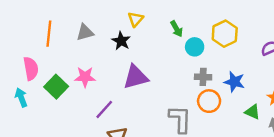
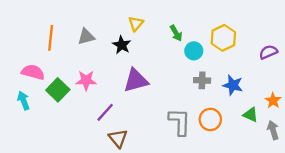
pink semicircle: (31, 69) -> (33, 72), turned -65
orange circle: (209, 101) -> (210, 119), moved

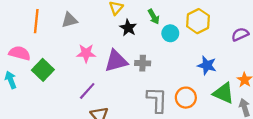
black star: (122, 45) -> (128, 28), moved
pink star: (86, 80) -> (86, 53), moved
gray cross: (202, 80) -> (143, 63), moved
green triangle: (251, 115) -> (223, 93), size x1.5

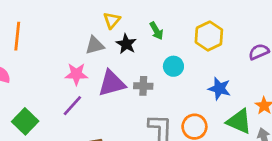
gray triangle: (69, 20) -> (95, 45), moved
cyan circle: (170, 33) -> (173, 66), moved
green square: (43, 70) -> (25, 121), moved
purple line: (87, 91) -> (72, 106), moved

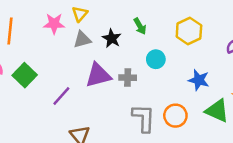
yellow triangle: (112, 20) -> (80, 14), moved
pink star: (76, 74) -> (54, 24), moved
green square: (25, 121) -> (25, 75), moved

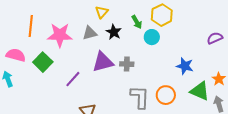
yellow triangle: (80, 14) -> (102, 12), moved
pink star: (54, 24) -> (60, 35), moved, size x1.4
yellow hexagon: (189, 31) -> (162, 15), moved
cyan circle: (156, 59) -> (152, 37), moved

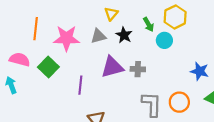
purple line: (73, 79) -> (80, 85), turned -36

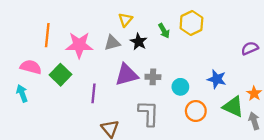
cyan circle: (164, 40) -> (180, 87), moved
gray L-shape: (152, 104) -> (149, 113), moved

